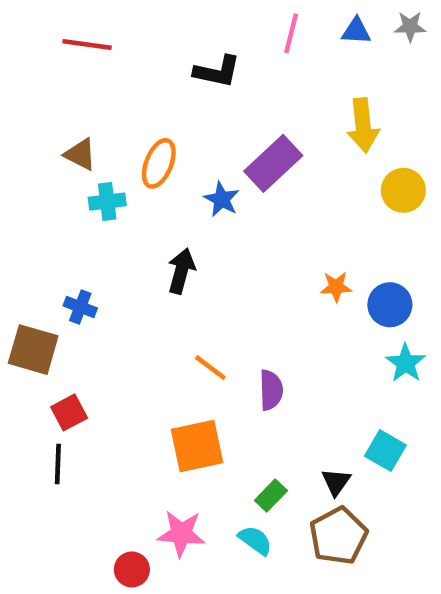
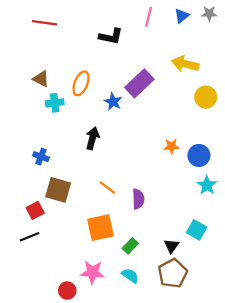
blue triangle: (356, 31) -> (182, 16), turned -42
yellow arrow: (363, 125) -> (185, 64), turned 110
brown square: (33, 350) -> (58, 190), moved
black line: (58, 464) -> (30, 237), turned 66
green rectangle: (271, 495) -> (130, 246), moved

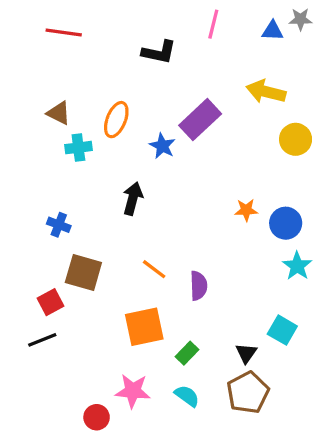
blue triangle: (182, 16) -> (272, 31), moved, turned 42

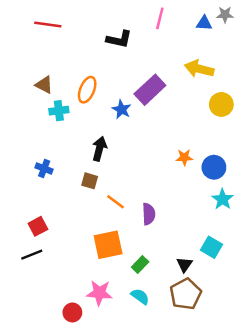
brown square: (83, 273) -> (90, 181), moved, size x0.6

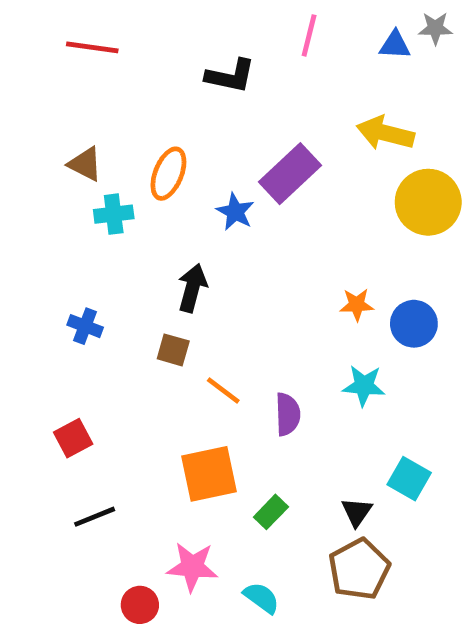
yellow circle: (221, 104) -> (428, 202), size x1.4
cyan star: (223, 199) -> (364, 386), moved, turned -30
black line: (32, 255) -> (95, 517), moved
cyan semicircle: (140, 296) -> (261, 598), moved

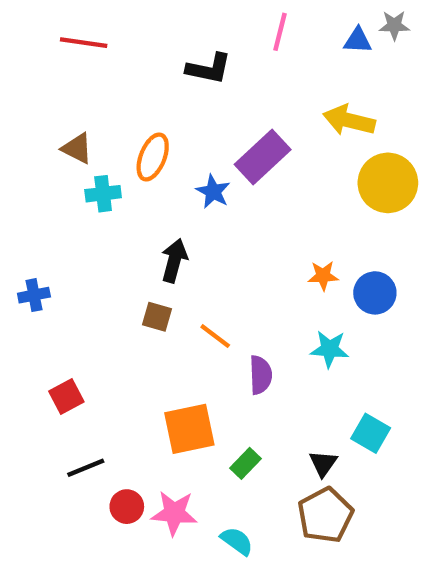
blue cross: (85, 326) -> (34, 295), moved, turned -32
orange line: (223, 390) -> (215, 336), moved
red circle: (140, 605) -> (127, 507), moved

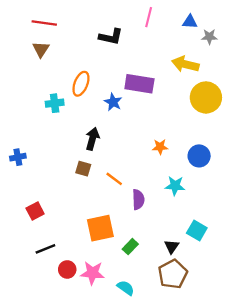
gray star: (394, 25) -> (209, 37), moved
brown triangle: (77, 148) -> (41, 49), moved, turned 36
purple rectangle: (263, 157) -> (139, 84), turned 52
orange star: (323, 276) -> (160, 147), moved

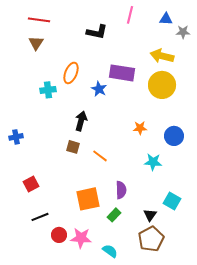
yellow circle: (206, 97) -> (162, 85), moved
purple semicircle: (138, 200) -> (121, 190), moved

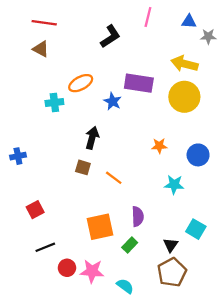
black L-shape: (97, 32) -> (110, 36), turned -45
brown triangle: (36, 43) -> (41, 49), turned -35
orange ellipse: (71, 73) -> (81, 83), turned 40

